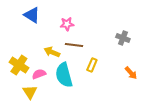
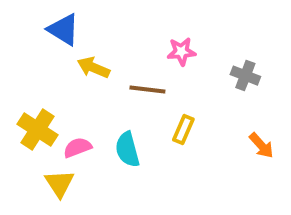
pink star: (67, 24) -> (181, 52), moved
yellow arrow: (52, 52) -> (93, 68), moved
cyan semicircle: (64, 75) -> (127, 149), size x0.7

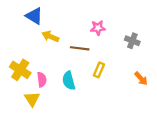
pink semicircle: (77, 147) -> (42, 80), turned 104

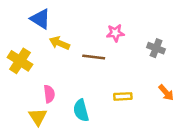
yellow cross: (20, 70) -> (20, 61), moved
yellow rectangle: (99, 70) -> (123, 96), moved, turned 64
cyan semicircle: (69, 81) -> (81, 110), moved

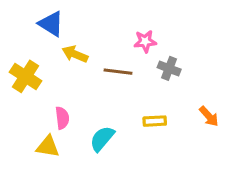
gray cross: (156, 48) -> (169, 68), moved
cyan semicircle: (81, 110) -> (102, 139), turned 55
yellow triangle: (38, 117) -> (48, 147), turned -48

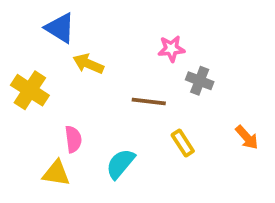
brown line: (118, 72) -> (149, 102), moved
yellow rectangle: (155, 121) -> (183, 143), turned 60

